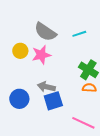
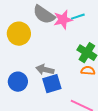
yellow circle: (20, 51) -> (19, 34), size x1.5
pink star: (41, 55) -> (63, 20), moved

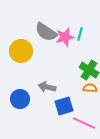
cyan line: (78, 17) -> (80, 34), turned -56
blue square: (52, 84) -> (64, 106), moved

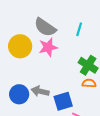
pink star: (65, 37) -> (48, 47), moved
gray arrow: (47, 87) -> (40, 91), moved

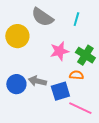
pink star: (48, 47) -> (59, 51), moved
orange semicircle: (89, 83) -> (76, 75), moved

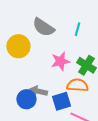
orange semicircle: (76, 75) -> (77, 85), size x1.5
blue circle: (16, 84) -> (26, 99), moved

